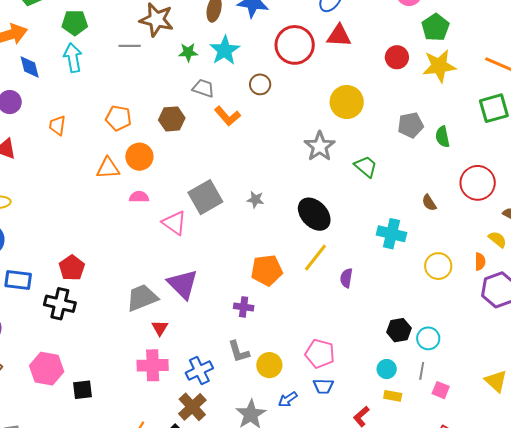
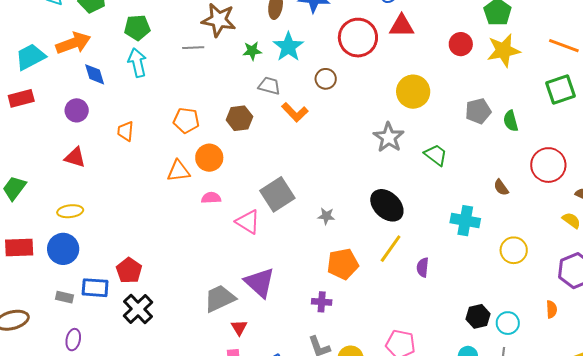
gray star: (255, 200) -> (326, 216), moved
orange semicircle: (480, 262) -> (552, 309), moved
red pentagon: (72, 268) -> (129, 270), moved
black cross: (60, 304) -> (138, 309), turned 36

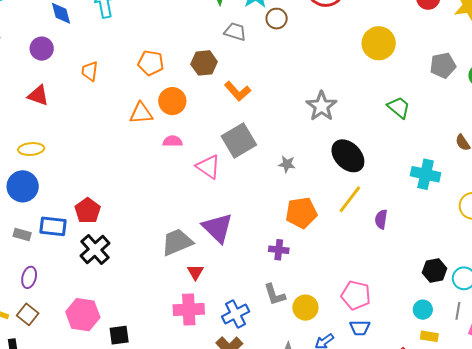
brown circle: (326, 79) -> (277, 19), moved
orange L-shape: (295, 112) -> (238, 91), moved
gray star: (389, 137) -> (321, 106), moved

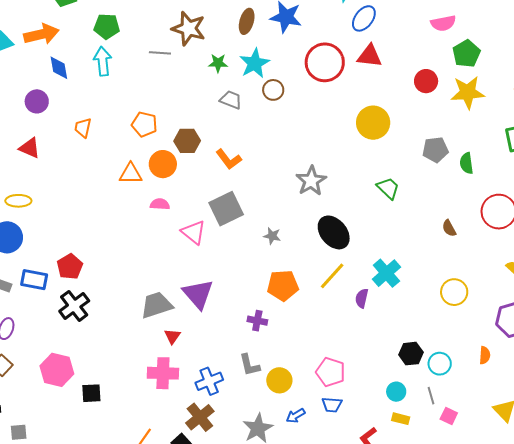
brown hexagon: (204, 63) -> (187, 141), moved
cyan cross: (426, 174) -> (386, 273), moved, turned 32
gray line: (458, 311) -> (431, 396), turned -30

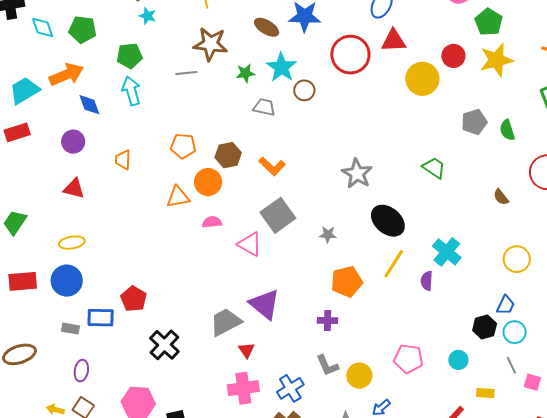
brown ellipse: (247, 21) -> (267, 27), turned -65
yellow circle: (373, 123) -> (422, 79), moved
black cross: (74, 306) -> (164, 345), moved
cyan circle: (396, 392) -> (458, 360), moved
blue trapezoid: (332, 405) -> (506, 305), moved, turned -60

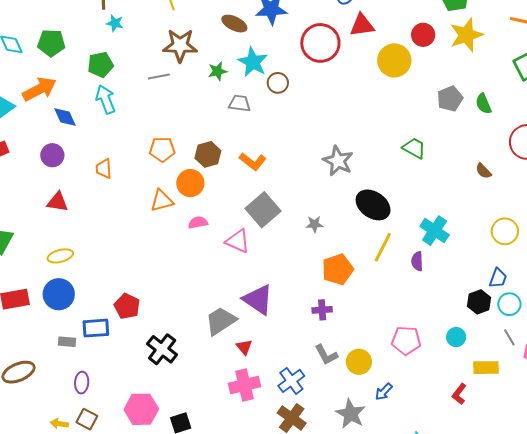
yellow rectangle: (485, 393) -> (486, 368), size x1.4

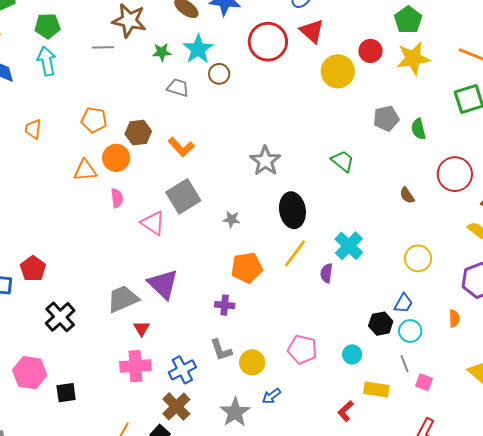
red triangle: (362, 25) -> (312, 31), turned 40
black ellipse: (373, 205) -> (292, 210), turned 36
pink semicircle: (198, 223) -> (117, 198), turned 84

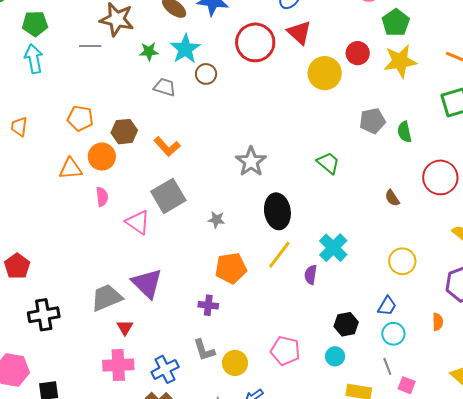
black cross: (60, 317) -> (44, 315), turned 32
black hexagon: (381, 324) -> (346, 324), moved

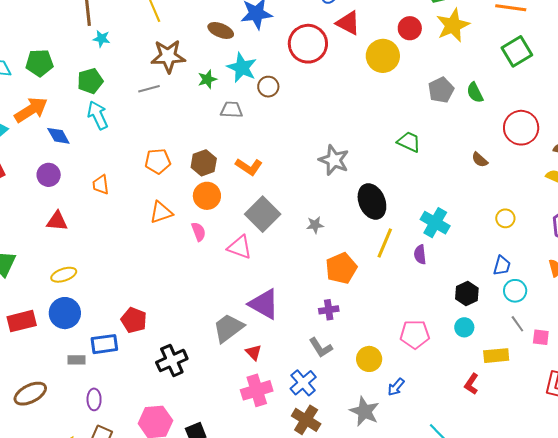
orange circle: (102, 157) -> (207, 196), moved
yellow circle: (402, 261) -> (505, 218), size x0.7
gray L-shape: (204, 350) -> (321, 348), moved

